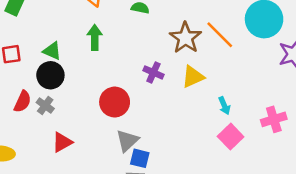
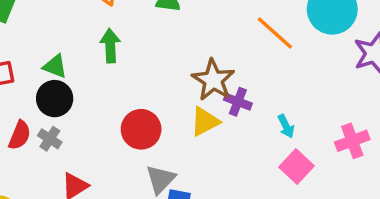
brown star: (185, 38) -> (213, 80), moved
purple cross: (153, 72) -> (238, 102), moved
yellow triangle: (193, 77) -> (205, 122), moved

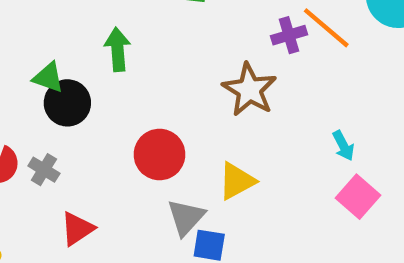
black circle: (55, 99) -> (67, 103), moved
purple cross: (238, 102) -> (289, 35), moved, turned -36
yellow triangle: (205, 122) -> (237, 181), moved

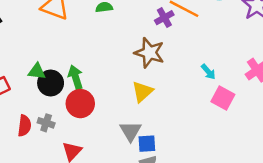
green arrow: (118, 49) -> (76, 77), moved
red circle: (159, 154) -> (80, 104), moved
yellow triangle: (237, 181) -> (142, 92), moved

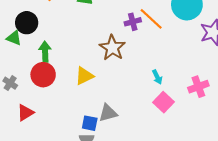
black circle: (51, 83) -> (27, 23), moved
yellow triangle: (142, 92) -> (84, 76), moved
gray triangle: (131, 131) -> (108, 113), moved, turned 30

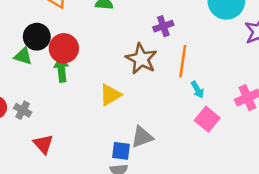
orange line: (151, 19) -> (183, 61), moved, turned 60
red circle: (43, 75) -> (64, 48), moved
red triangle: (25, 113) -> (43, 144), turned -36

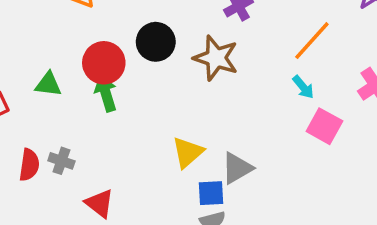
black circle: (37, 37) -> (156, 42), moved
orange line: (183, 61) -> (312, 41), moved, turned 44
yellow triangle: (110, 95) -> (188, 152), moved

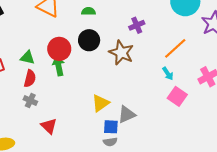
red semicircle: (29, 165) -> (30, 78), moved

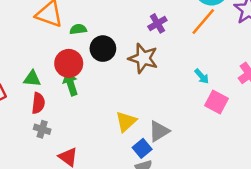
green semicircle: (88, 11) -> (78, 29), moved
orange line: (175, 48) -> (203, 21), moved
blue square: (111, 127) -> (142, 148), turned -35

